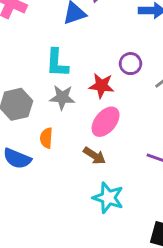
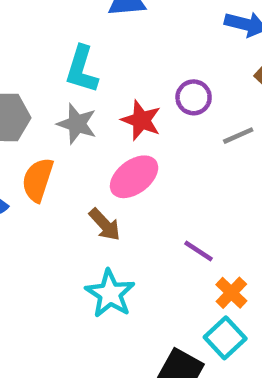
orange semicircle: (46, 138) -> (38, 180), size x1.4

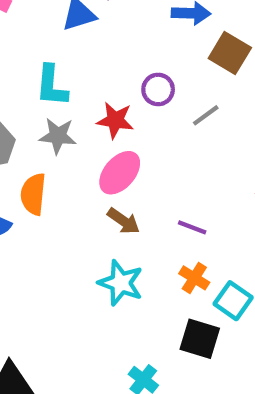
brown arrow: (105, 225) -> (124, 221), moved
orange cross: (231, 293) -> (194, 278), moved

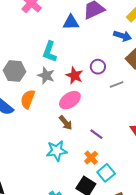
cyan star: (121, 283) -> (57, 151), turned 30

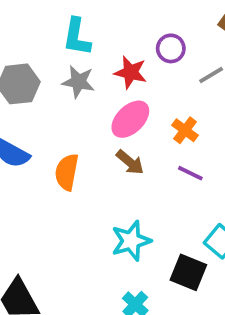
orange semicircle: (28, 99) -> (67, 172), moved
cyan star: (57, 151) -> (131, 241), moved
orange cross: (91, 158) -> (185, 130), moved

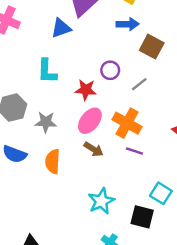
gray star: (78, 82) -> (46, 122), moved
orange cross: (185, 130) -> (127, 123), size x1.6

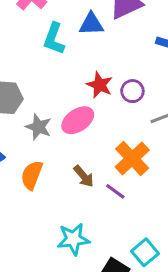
cyan L-shape: (47, 71) -> (54, 39), moved
red star: (86, 90) -> (100, 85), moved
pink ellipse: (90, 121) -> (78, 120), moved
purple line: (134, 151) -> (115, 191), moved

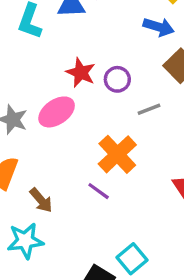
brown arrow: (84, 176) -> (41, 200), moved
cyan star: (73, 239) -> (25, 241), moved

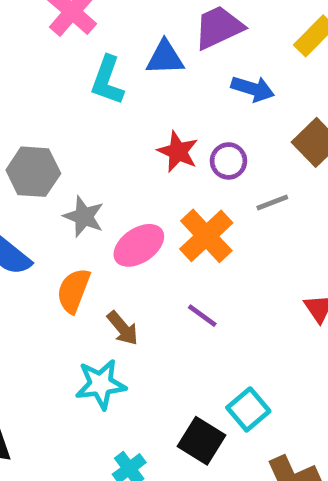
blue arrow: (159, 27) -> (253, 89), moved
pink ellipse: (57, 112) -> (139, 245), moved
orange cross: (117, 154) -> (206, 236), moved

